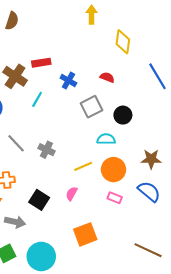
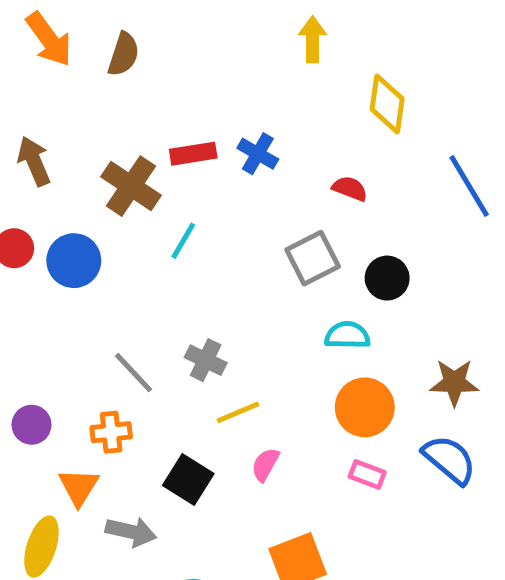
blue cross: (68, 81) -> (258, 154), moved
gray line: (16, 143) -> (133, 373), moved
yellow line: (83, 166) -> (238, 412), moved

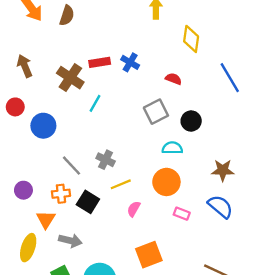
blue circle: (74, 261) -> (43, 126), moved
orange circle: (365, 407) -> (166, 182), moved
black square: (188, 479) -> (88, 202), moved

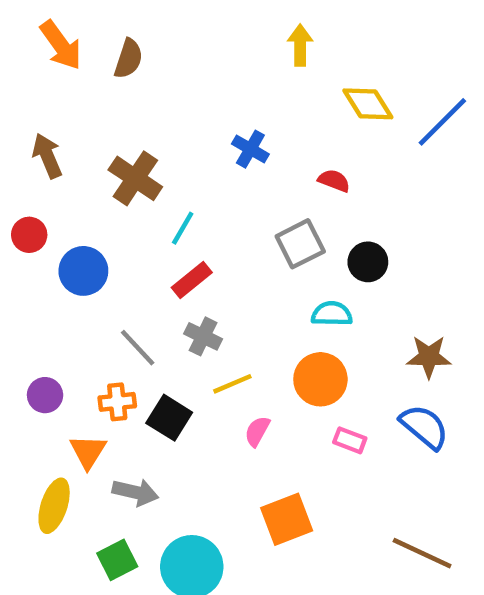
yellow diamond: (191, 39) -> (368, 104), turned -40
red rectangle: (100, 62) -> (192, 280), moved, turned -30
blue line: (230, 78) -> (442, 122), moved, turned 76

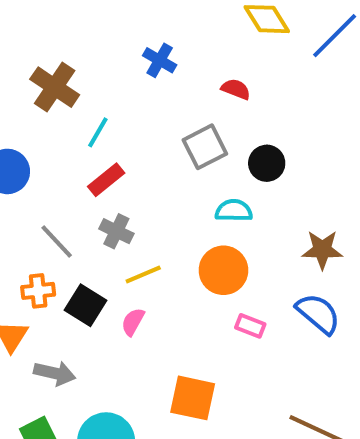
pink semicircle: (257, 431) -> (133, 322), moved
orange square: (287, 519) -> (193, 398), turned 33

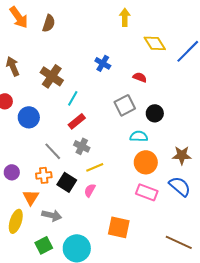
orange circle: (223, 270) -> (146, 162), moved
pink rectangle: (250, 326) -> (147, 192), size x1.5

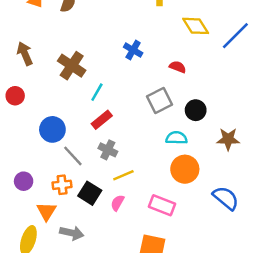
blue circle: (29, 117) -> (52, 129), moved
brown star: (182, 155) -> (228, 139), moved
pink rectangle: (147, 192) -> (162, 205), moved

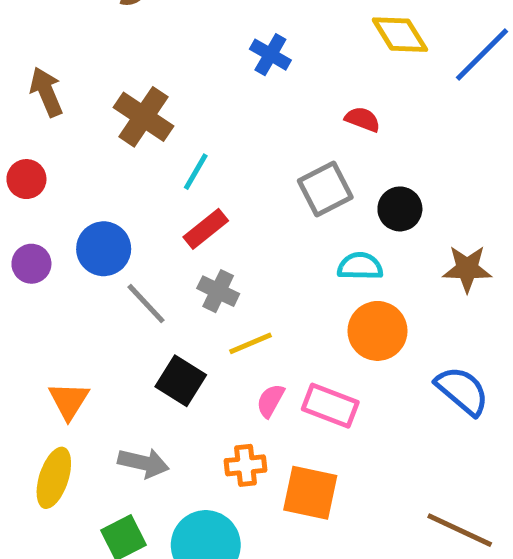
blue cross: (133, 50) -> (270, 55), moved
purple circle: (24, 181) -> (31, 264), moved
orange cross: (62, 185) -> (246, 465), moved
pink semicircle: (117, 203) -> (270, 401), moved
orange triangle: (46, 211) -> (69, 401), moved

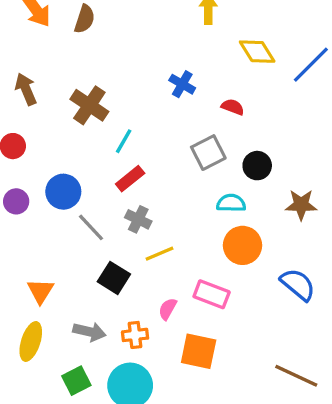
blue cross: (270, 55) -> (182, 84), moved
pink semicircle: (270, 401) -> (168, 309), moved
orange cross: (246, 465) -> (135, 335), moved

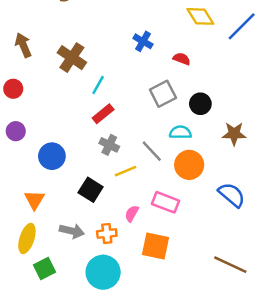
blue circle: (63, 192) -> (52, 156), moved
gray line: (91, 227) -> (152, 151), moved
green square: (76, 381) -> (44, 268), moved

